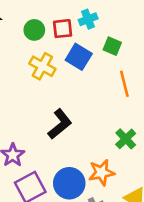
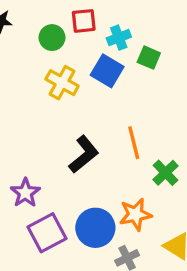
cyan cross: (88, 19) -> (119, 38), moved
red square: (63, 29) -> (84, 21), moved
orange line: (124, 84) -> (134, 143), moved

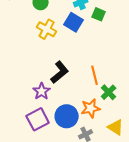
orange line: (134, 143) -> (95, 75), moved
green cross: (165, 173) -> (109, 92), moved
purple star: (25, 193) -> (42, 91), moved

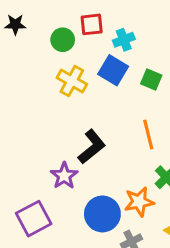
green square: (99, 14) -> (151, 79), moved
orange line: (95, 75) -> (148, 134), moved
purple square: (38, 119) -> (34, 219), moved

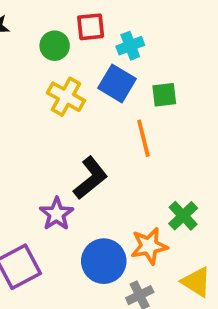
green square: (151, 79) -> (164, 95), turned -30
orange line: (148, 134) -> (143, 138), moved

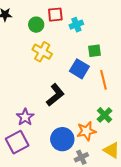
blue square: (117, 83) -> (79, 69), moved
orange line: (143, 138) -> (103, 80), moved
purple star: (56, 214) -> (25, 117), moved

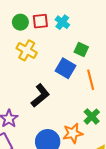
red square: (55, 15) -> (40, 21), moved
cyan cross: (76, 25) -> (62, 22), turned -32
green square: (94, 51) -> (81, 49), turned 32

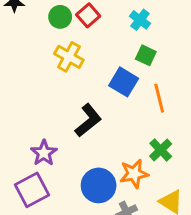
red square: (40, 21) -> (88, 15), turned -35
cyan cross: (62, 22) -> (140, 20), moved

